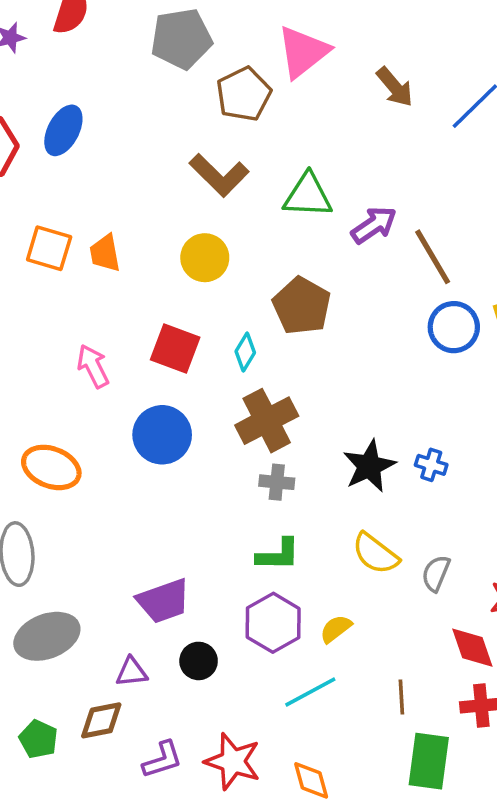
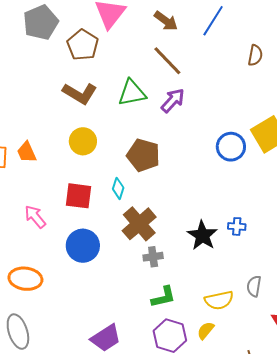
brown line: (433, 257) -> (167, 61), moved
yellow semicircle: (375, 554) -> (219, 300), moved, turned -36

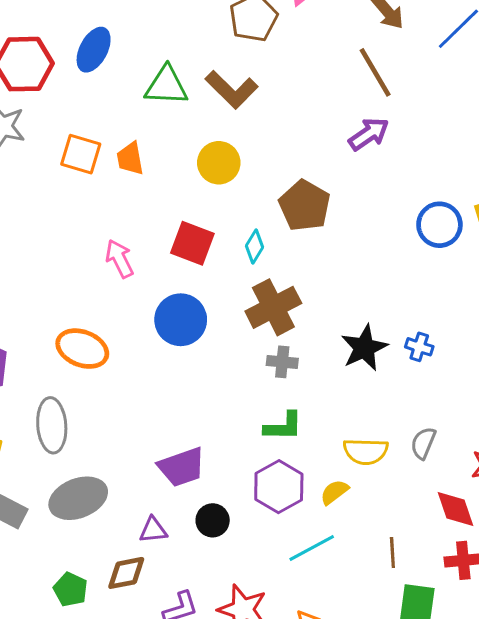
green triangle: (132, 93) -> (166, 86), moved

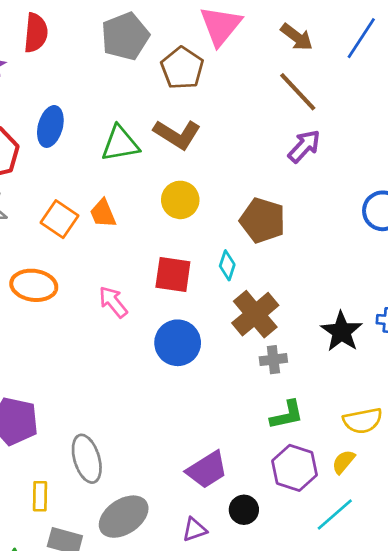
orange square: (81, 154) -> (59, 219), turned 30
orange ellipse: (82, 349) -> (34, 285), moved

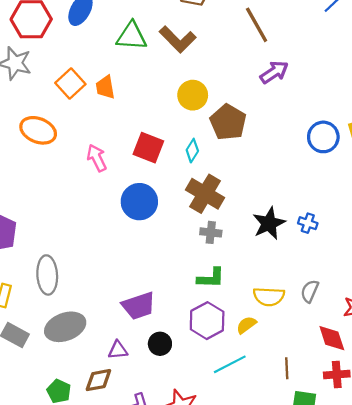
brown line: (298, 92) -> (257, 25), moved
yellow circle: (180, 200) -> (193, 95), moved
brown cross: (255, 314) -> (205, 194), turned -33

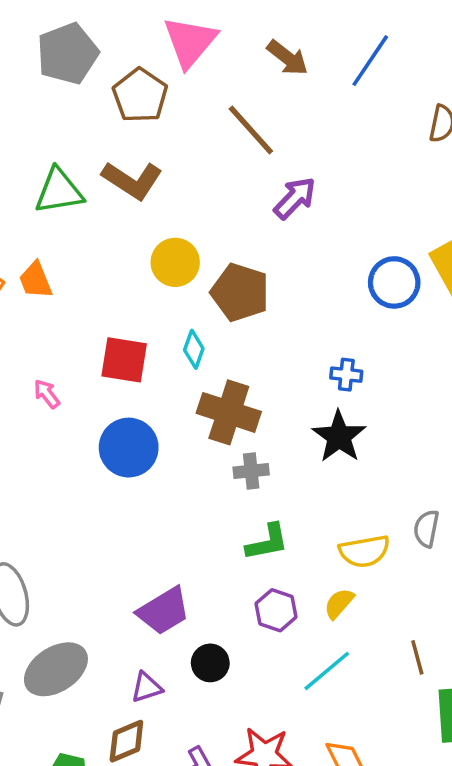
pink arrow: (97, 158) -> (47, 394), size x0.7
blue cross: (308, 223) -> (346, 375), moved
purple hexagon: (207, 321) -> (276, 610), size x0.7

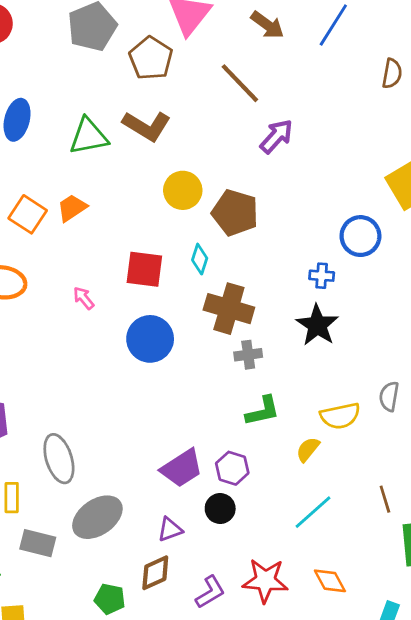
orange trapezoid: (36, 280) -> (72, 208), turned 80
blue circle: (394, 282) -> (360, 236), moved
yellow semicircle: (339, 603) -> (308, 449), moved
purple hexagon: (276, 610) -> (232, 468), moved

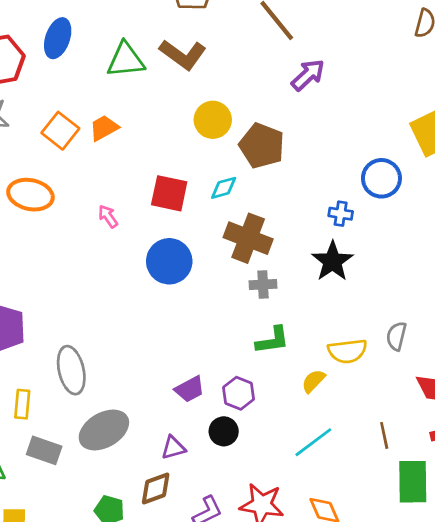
cyan diamond: (200, 259) -> (224, 188), turned 52
purple trapezoid: (182, 468) -> (190, 389), size x0.7

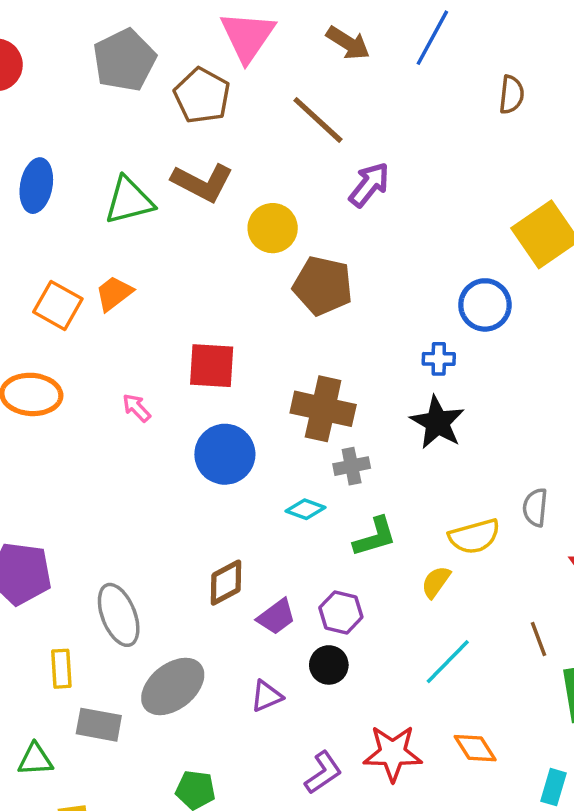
yellow circle: (213, 120) -> (273, 228), moved
cyan diamond: (224, 188) -> (306, 509), moved, turned 44
brown diamond: (156, 488) -> (226, 583), moved

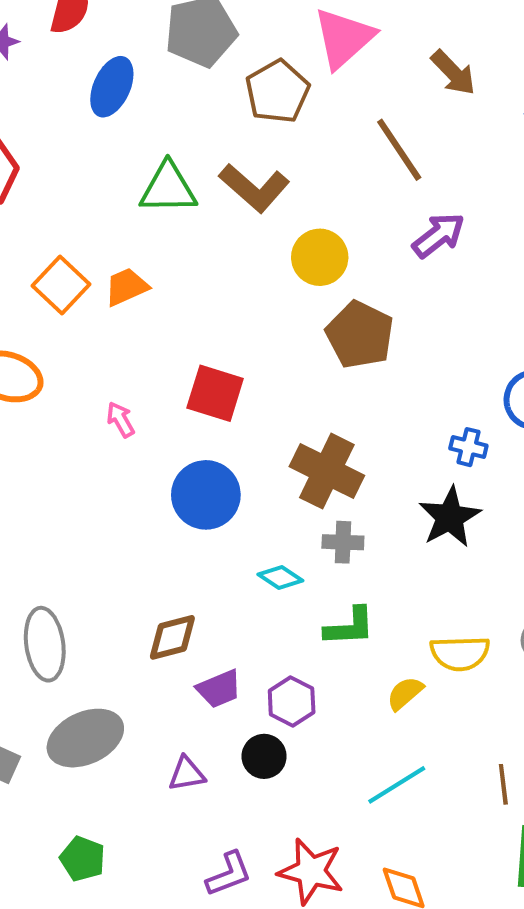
blue ellipse: (36, 186) -> (112, 87), moved

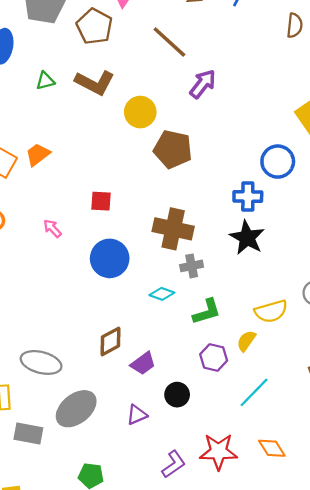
green triangle: (168, 188) -> (45, 81), moved, size x0.6
red square: (215, 393) -> (101, 201), size x0.7
blue cross: (468, 447) -> (248, 197), size x1.4
gray ellipse: (45, 644) -> (41, 362), turned -54
purple hexagon: (292, 701) -> (214, 357), moved

